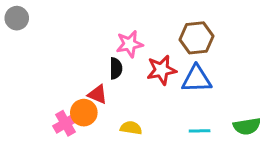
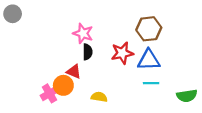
pink star: (130, 44) -> (83, 33), moved, turned 30
cyan line: (200, 131) -> (151, 83), moved

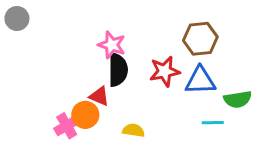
black semicircle: (88, 52) -> (118, 70), size x1.5
cyan line: (151, 83) -> (213, 123), moved
green semicircle: (187, 96) -> (238, 99), moved

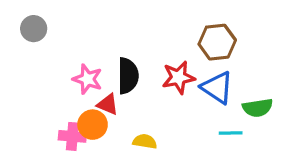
gray circle: (17, 19) -> (34, 29), moved
pink star: (112, 45) -> (88, 79), moved
blue triangle: (200, 81) -> (217, 88), turned 36
pink cross: (67, 126) -> (72, 136), turned 35

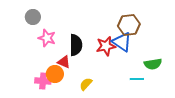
gray circle: (34, 29) -> (33, 17), moved
pink star: (88, 79) -> (47, 38), moved
blue triangle: (217, 88) -> (122, 42), moved
yellow semicircle: (145, 141) -> (86, 84), turned -56

